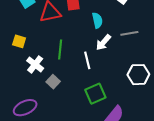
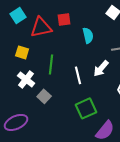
yellow square: (19, 41) -> (22, 52), moved
white arrow: (103, 42) -> (101, 68), moved

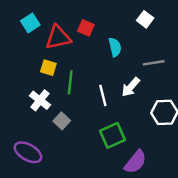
red square: (64, 19) -> (86, 28), turned 32
yellow square: (22, 52) -> (48, 68), moved
purple ellipse: (16, 122) -> (28, 152), turned 55

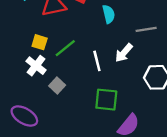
yellow square: (48, 68) -> (40, 42), moved
green line: (70, 82) -> (65, 48), turned 45
green square: (113, 135) -> (106, 100), turned 30

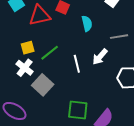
yellow square: (40, 42) -> (28, 48), turned -32
gray square: (57, 86) -> (43, 85), size x1.5
green square: (106, 100) -> (78, 110), moved

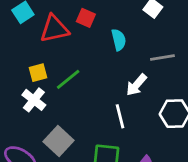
white line: (77, 64) -> (120, 116), moved
gray square: (43, 85) -> (58, 141), moved

